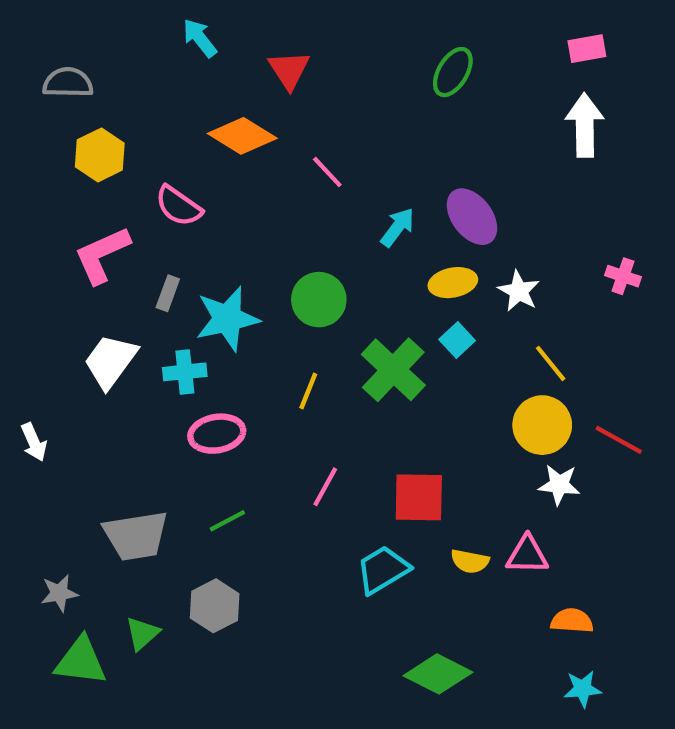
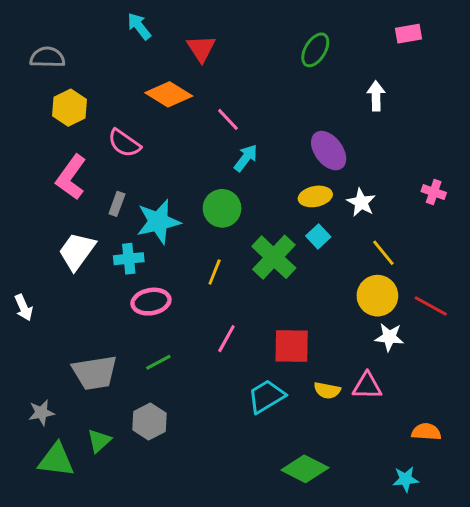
white arrow: (585, 125) -> (376, 96), moved, size x0.7
cyan arrow: (398, 227) -> (246, 158), moved
pink L-shape: (102, 255) -> (71, 177), turned -30
orange semicircle: (572, 621) -> (426, 432), moved

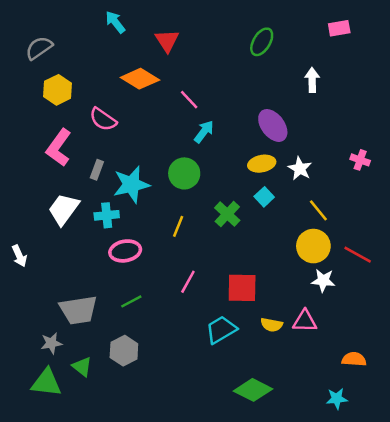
gray semicircle: (47, 57) -> (39, 48), turned -36
green cross: (274, 257) -> (227, 214), size x0.7
gray star: (41, 413) -> (51, 343), moved
green triangle: (99, 441) -> (82, 367), turned -40

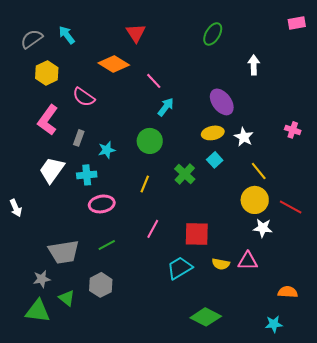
cyan arrow: (115, 22) -> (67, 35), moved
pink rectangle: (339, 28) -> (297, 23), moved
cyan star: (131, 185) -> (107, 150), size x0.6

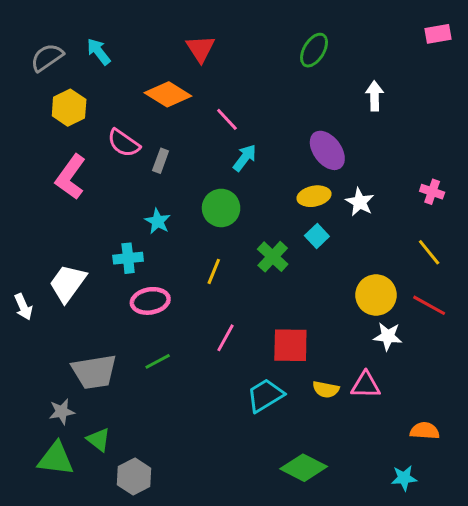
gray rectangle: (79, 138) -> (161, 161), moved
cyan star: (107, 150) -> (158, 221), turned -30
white trapezoid: (52, 170) -> (68, 283), moved
yellow line: (259, 171) -> (429, 252), moved
gray hexagon: (101, 285) -> (134, 477), moved

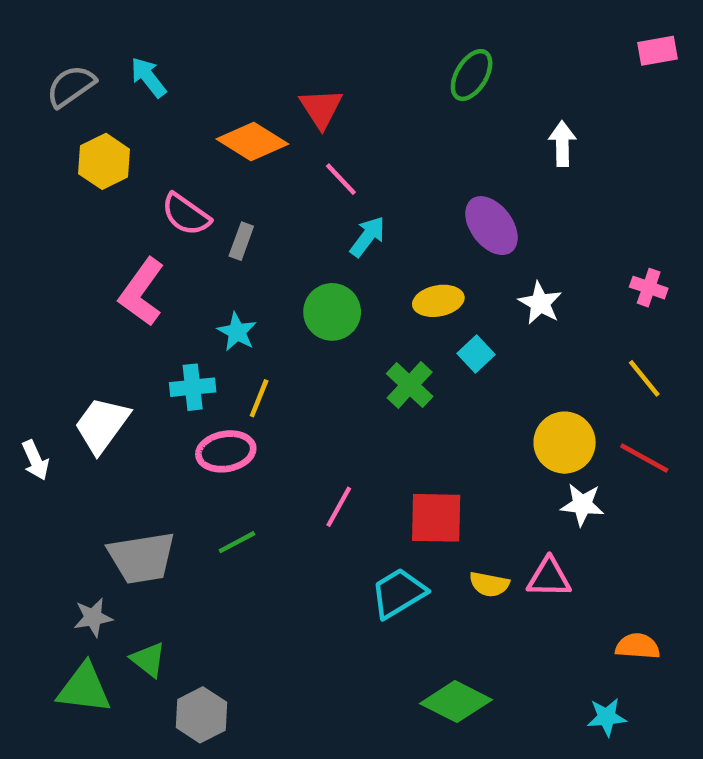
red triangle: (200, 49) -> (321, 108), moved
pink L-shape: (71, 177) -> (142, 292), moved
yellow ellipse: (314, 196) -> (438, 301), moved
yellow line: (214, 271) -> (259, 398), moved

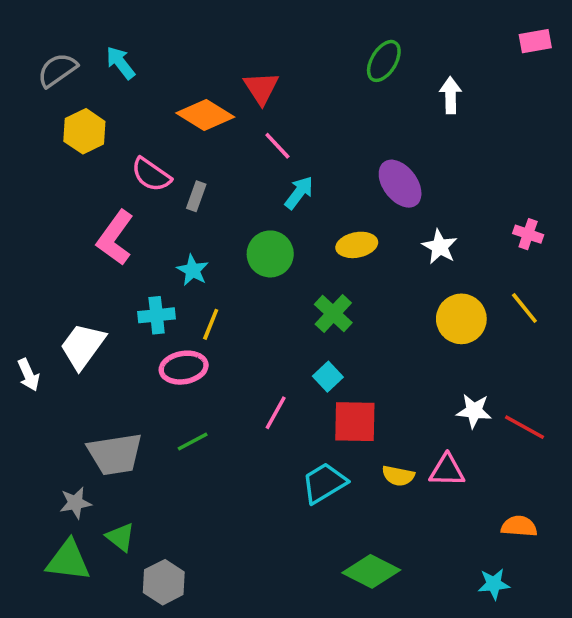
white arrow: (562, 144) -> (451, 95), moved
cyan square: (476, 354) -> (328, 377), moved
yellow circle: (565, 443) -> (461, 319), moved
red line: (644, 458) -> (524, 427), moved

